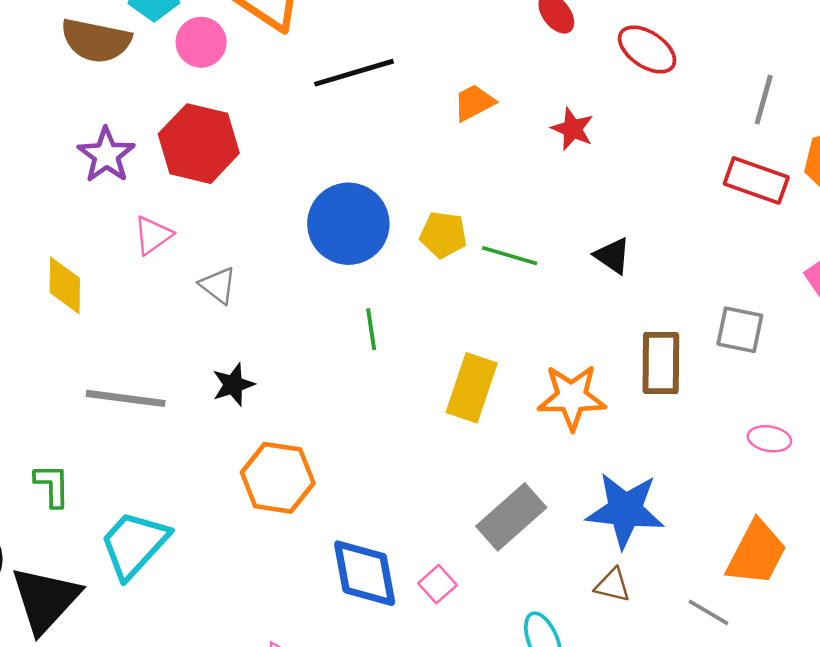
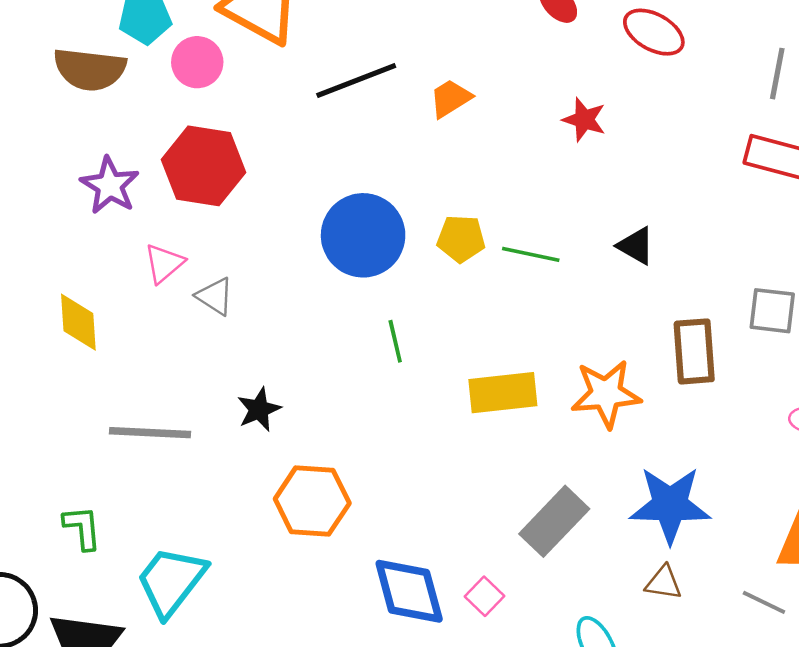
orange trapezoid: (474, 103) -> (450, 98), moved
gray triangle: (218, 285) -> (215, 296), moved
yellow rectangle: (472, 388) -> (503, 393), turned 70

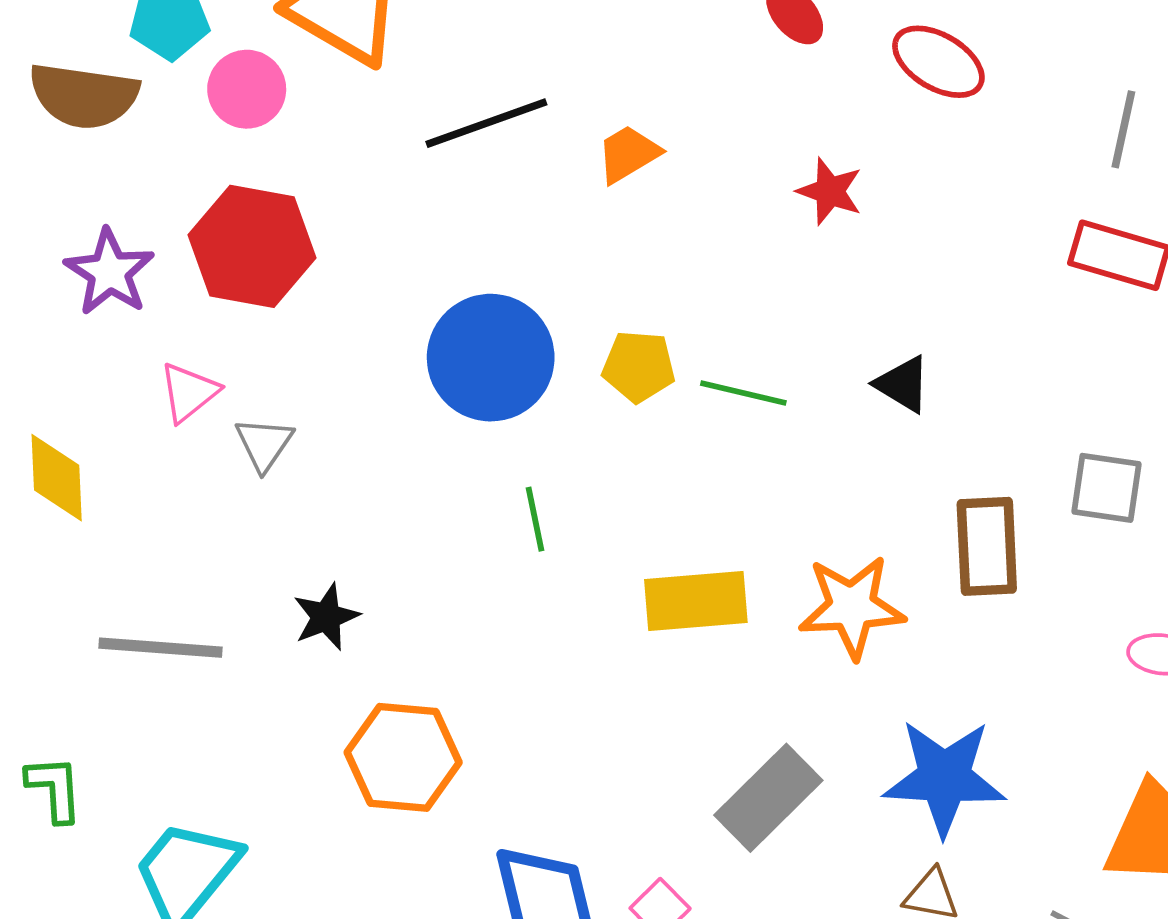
gray triangle: (215, 296) -> (264, 444), turned 30

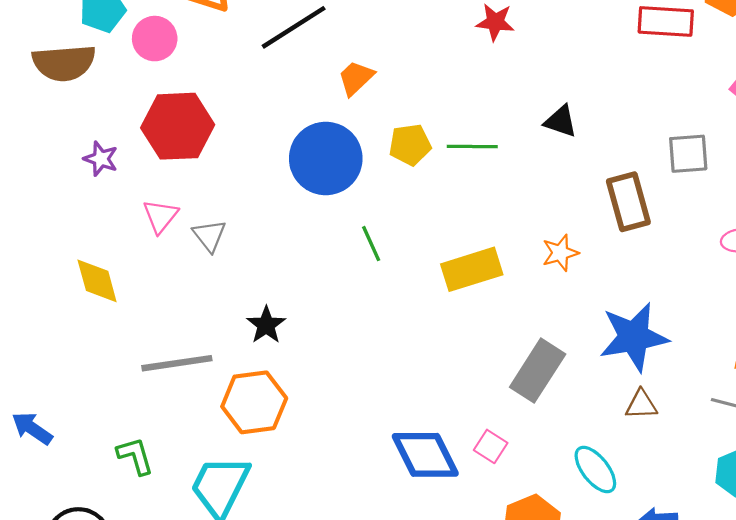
orange trapezoid: (628, 154) -> (356, 78), moved
purple star: (110, 272) -> (101, 159), size x0.7
orange star: (852, 607) -> (560, 253), size x0.6
orange hexagon: (403, 757) -> (254, 402), moved

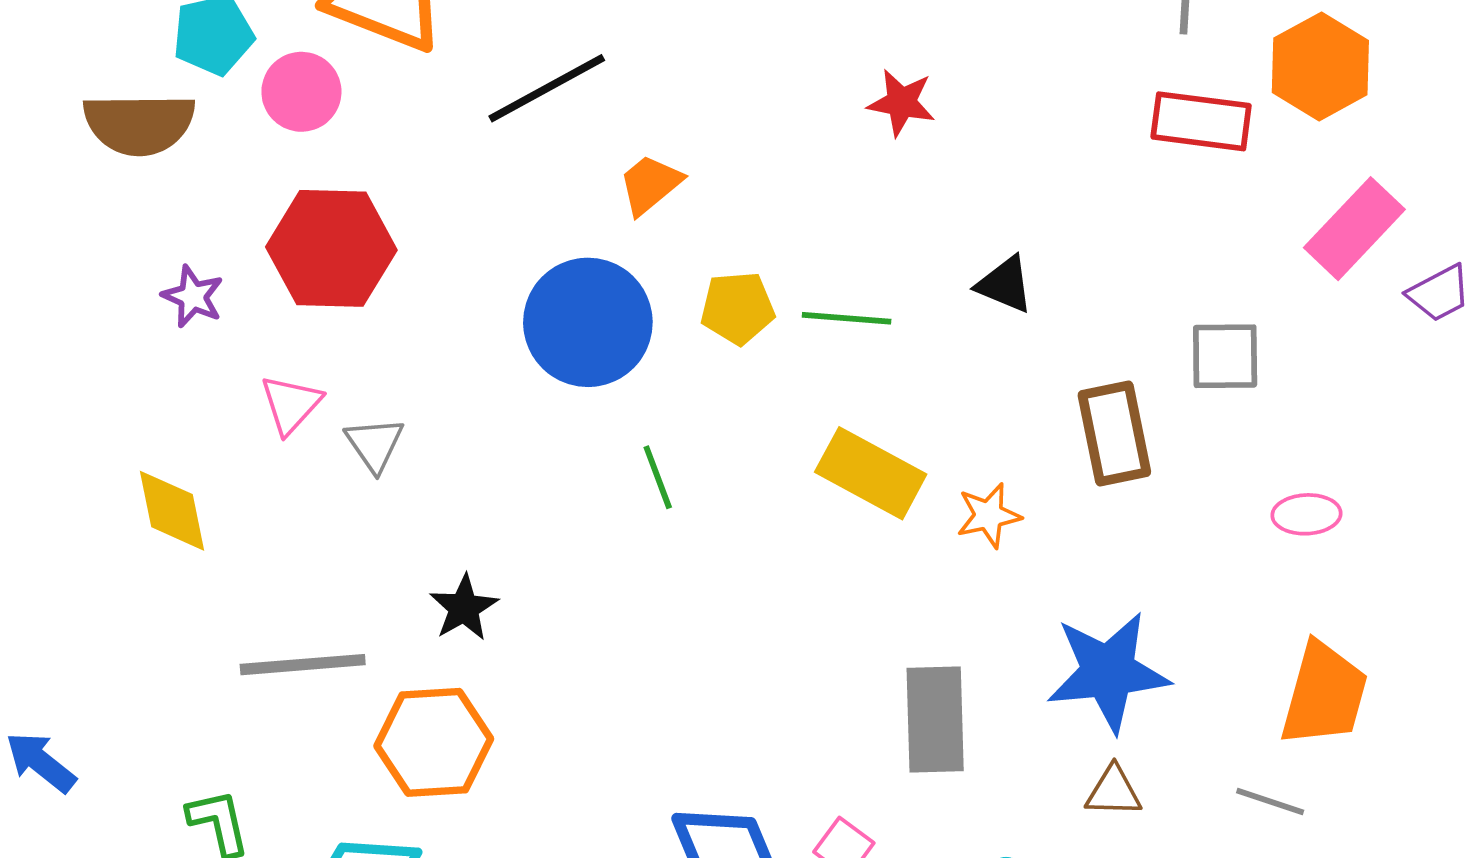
yellow rectangle: (472, 269) -> (871, 473), moved, turned 42
gray rectangle: (538, 371) -> (935, 720), turned -38

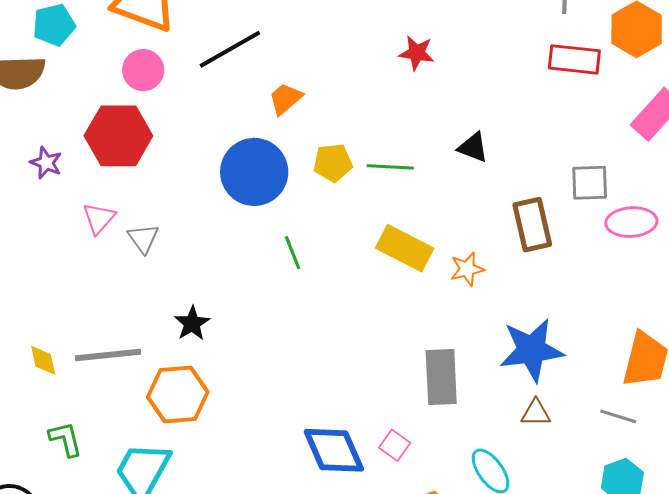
pink circle: (301, 92) -> (143, 70), moved
yellow diamond: (172, 511) -> (43, 360), moved, size x0.7
pink ellipse: (1306, 514) -> (631, 222), moved, size x1.4

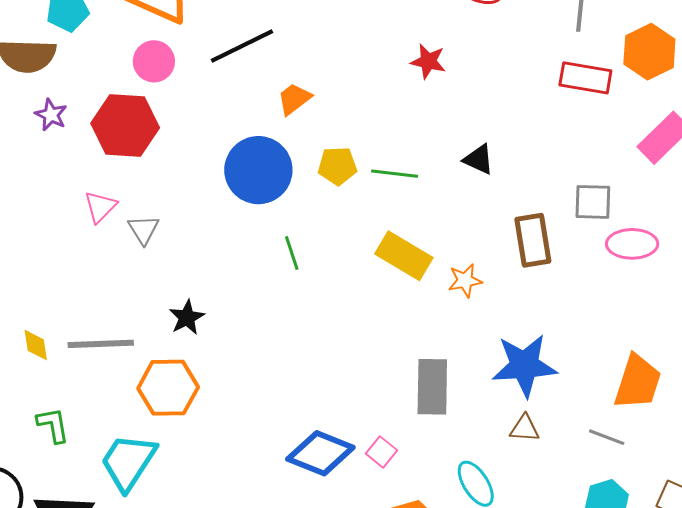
purple star: (46, 163) -> (51, 115), moved
blue diamond: (334, 450) -> (320, 453), turned -48

